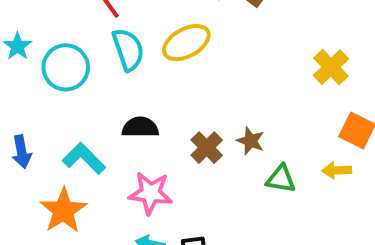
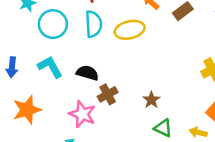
brown cross: (207, 148) -> (108, 94), moved
cyan L-shape: (84, 158) -> (50, 67), moved

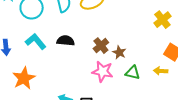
brown cross: (108, 94) -> (101, 46), moved
pink star: (82, 114) -> (103, 71), moved

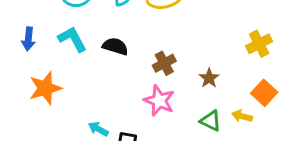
brown star: (119, 52) -> (209, 78), moved
green triangle: (133, 73) -> (211, 121), moved

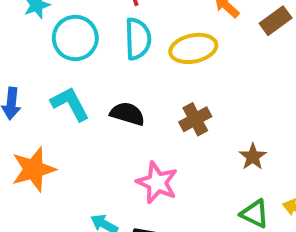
brown cross: (164, 63) -> (195, 119), moved
pink star: (159, 101) -> (157, 183), moved

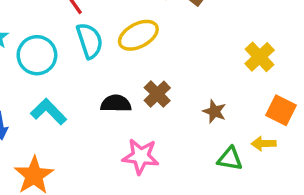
black semicircle: (127, 114) -> (116, 104), moved

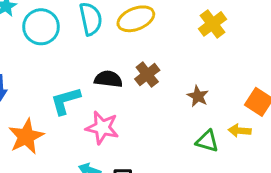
yellow cross: (260, 57) -> (212, 24), moved
cyan L-shape: (49, 112) -> (65, 101), moved, turned -68
pink star: (141, 156) -> (102, 128), moved

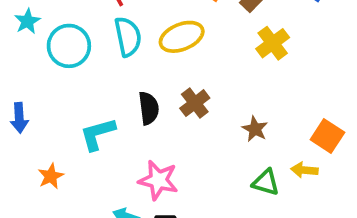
black semicircle: (108, 79) -> (149, 108), turned 76
pink star: (102, 128) -> (158, 180), moved
orange star: (26, 136) -> (51, 176), size x0.6

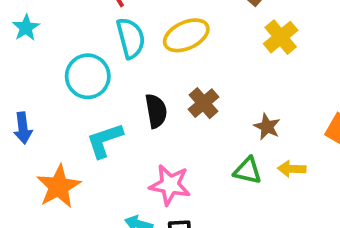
cyan circle: (69, 46) -> (88, 76), moved
yellow arrow: (304, 170) -> (292, 169), moved
orange star: (51, 176) -> (59, 186), size x1.6
green triangle: (266, 182) -> (248, 171), moved

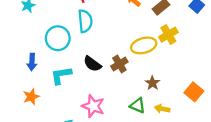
yellow ellipse: (186, 35) -> (144, 45), moved
black semicircle: (156, 111) -> (92, 64), turned 126
blue arrow: (23, 128) -> (32, 62), moved
orange star: (59, 186) -> (31, 97), size x0.7

